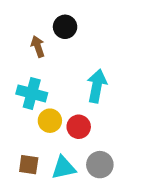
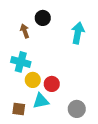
cyan arrow: (97, 86) -> (78, 33), moved
gray circle: (100, 165) -> (77, 109), moved
cyan triangle: (64, 168) -> (41, 101), moved

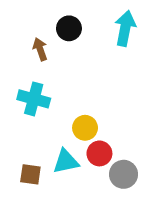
cyan arrow: (78, 33) -> (125, 28), moved
yellow circle: (33, 80) -> (85, 128), moved
red circle: (52, 84) -> (99, 153), moved

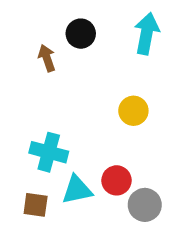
cyan cross: (34, 99) -> (49, 152), moved
yellow circle: (85, 128) -> (133, 111), moved

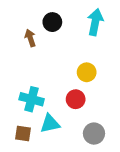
red circle: (117, 180) -> (76, 99), moved

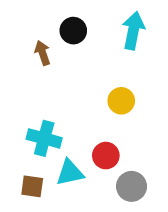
red circle: (76, 99) -> (106, 156), moved

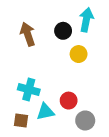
black circle: (73, 31) -> (63, 31), moved
brown arrow: (42, 53) -> (28, 34), size x1.5
yellow circle: (121, 101) -> (79, 54), moved

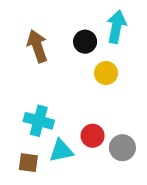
gray circle: (85, 120) -> (122, 148), moved

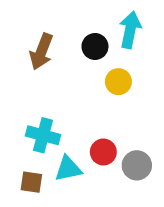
brown arrow: (37, 46) -> (41, 52), turned -140

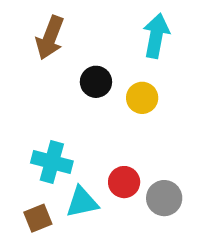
black circle: (95, 46) -> (96, 82), moved
brown arrow: (41, 52) -> (50, 38), moved
brown square: (31, 182) -> (38, 218), turned -30

